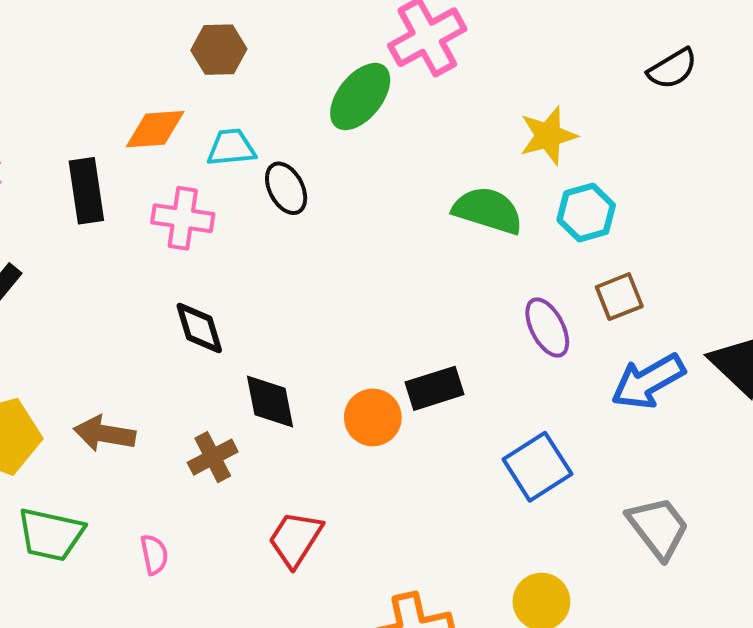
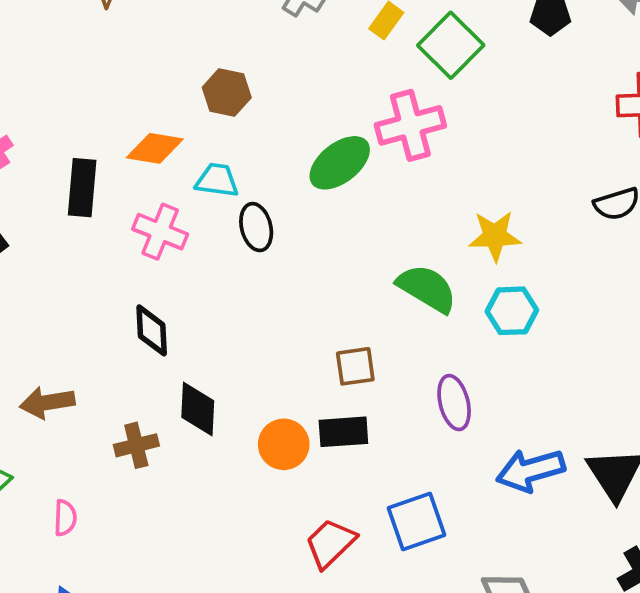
brown square: (619, 297) -> (355, 366), moved
brown arrow: (105, 434) -> (47, 402), turned -32
red trapezoid: (295, 539) -> (330, 543), moved

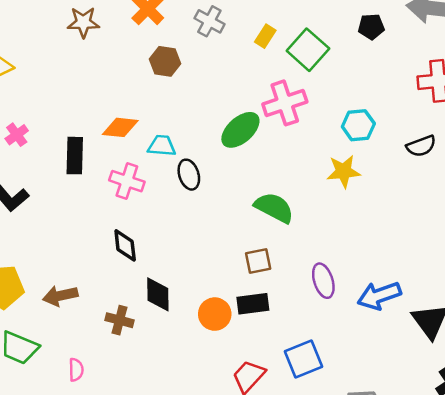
brown hexagon: (227, 93) -> (165, 61), moved
green semicircle: (427, 288) -> (274, 208), moved
cyan hexagon: (512, 311) -> (358, 125), moved
brown cross: (136, 445) -> (119, 320), turned 32
blue arrow: (530, 470) -> (379, 296), moved

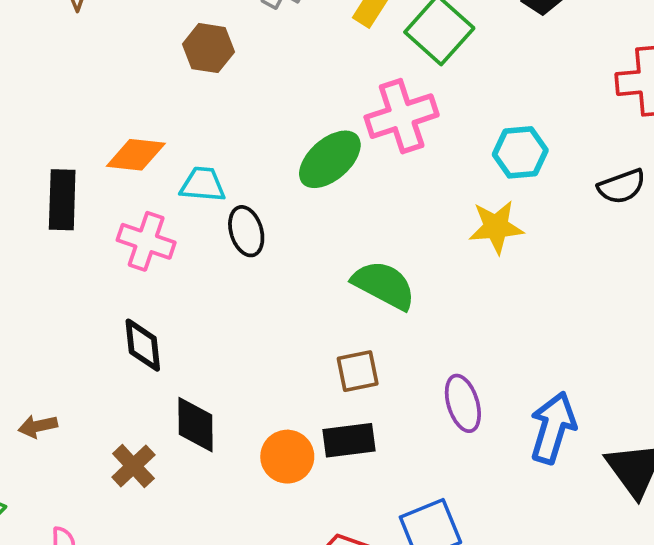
brown arrow: (60, 296) -> (38, 426), size x0.7
blue arrow: (379, 296) -> (553, 428), turned 126
brown cross: (119, 320) -> (133, 466), turned 32

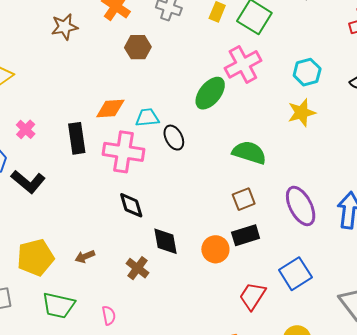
pink cross: (146, 241) -> (124, 152), size x1.4
purple ellipse: (463, 403) -> (301, 206), size x1.4

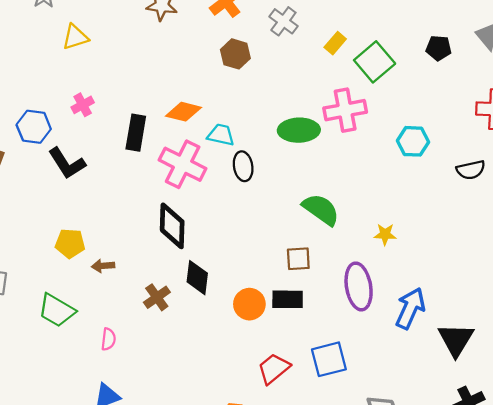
green ellipse: (210, 93) -> (299, 130), turned 32
yellow star: (302, 113) -> (385, 234), moved, size x0.7
black diamond: (131, 205) -> (172, 226), size x1.4
yellow pentagon: (35, 258) -> (70, 243), moved, size x0.7

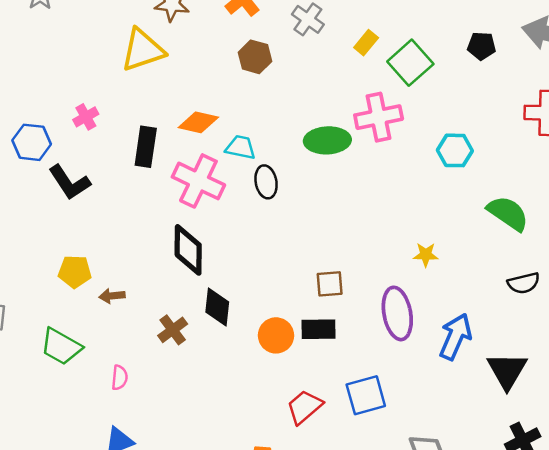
yellow triangle: (75, 37) -> (143, 50), moved, size x1.5
black semicircle: (471, 170) -> (524, 283), moved
green semicircle: (321, 209) -> (508, 213), moved

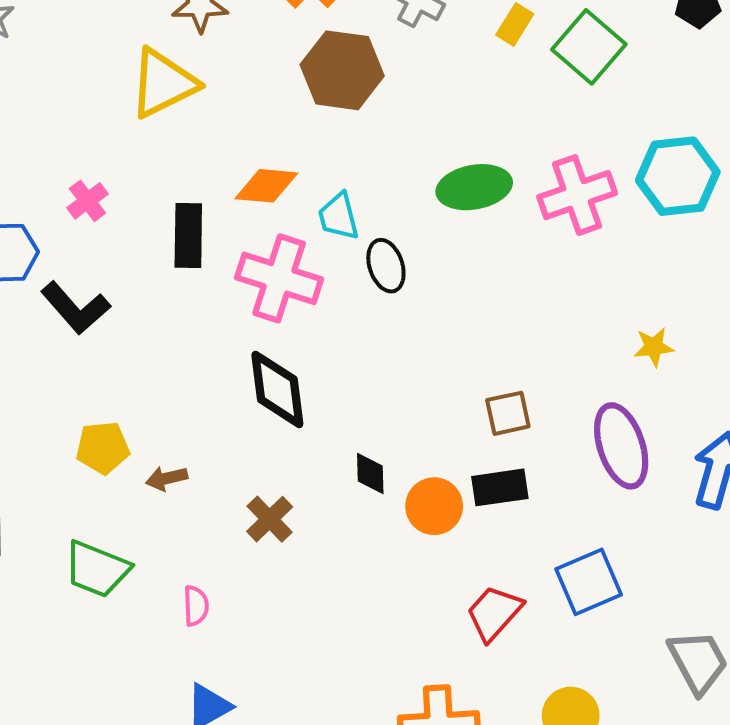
brown hexagon: (255, 57) -> (342, 70), size x1.5
pink cross: (379, 117) -> (577, 195), moved
cyan trapezoid: (241, 147) -> (338, 216), turned -108
cyan hexagon: (455, 150) -> (678, 176), size x1.4
black diamond: (217, 307) -> (370, 473), moved, size x0.7

